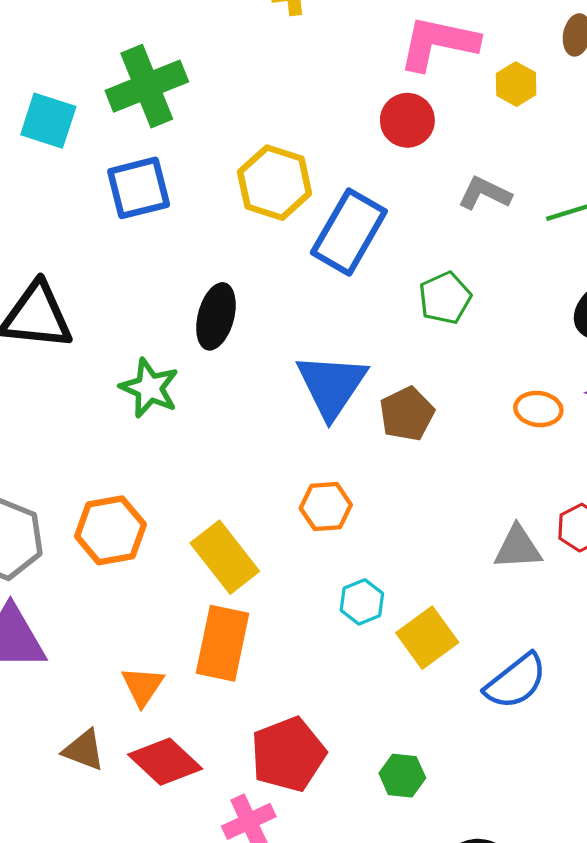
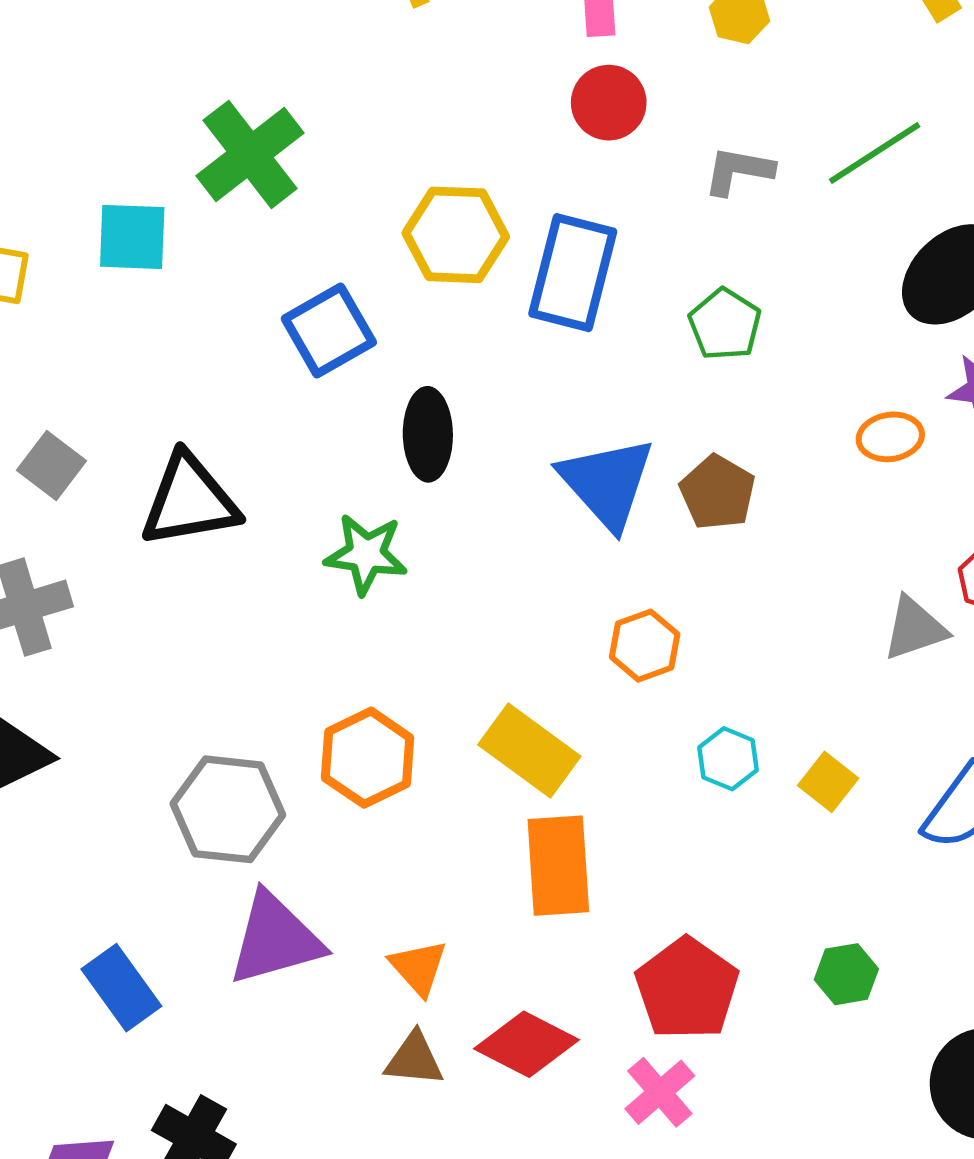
blue square: (139, 188) -> (329, 331), moved
yellow square: (427, 638) -> (828, 782), size x0.7
orange triangle: (143, 686) -> (418, 967), moved

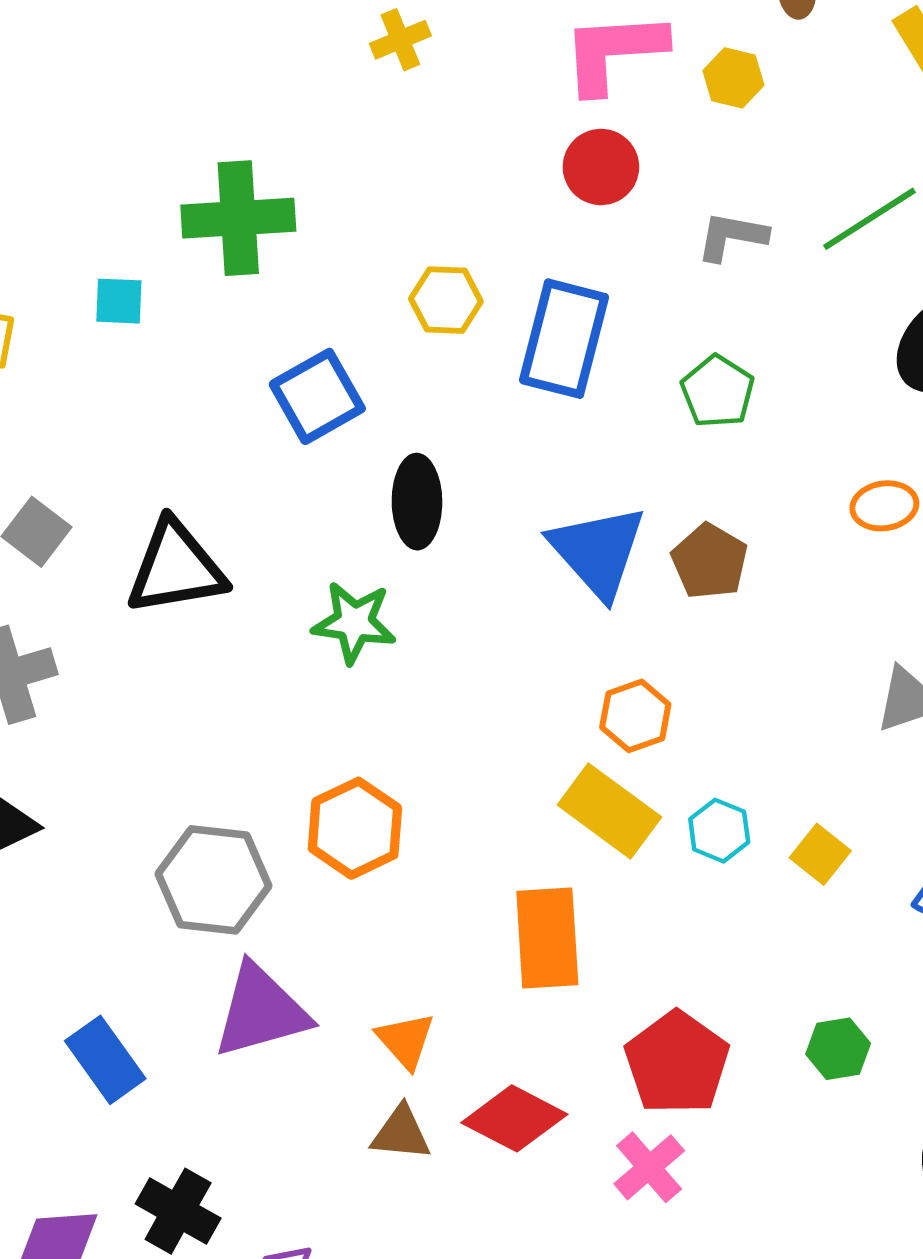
green cross: (250, 154) -> (238, 218), turned 34
yellow hexagon: (456, 235) -> (446, 300), size x0.7
cyan square: (132, 237) -> (119, 301), size x0.7
yellow rectangle: (529, 751) -> (609, 811), moved

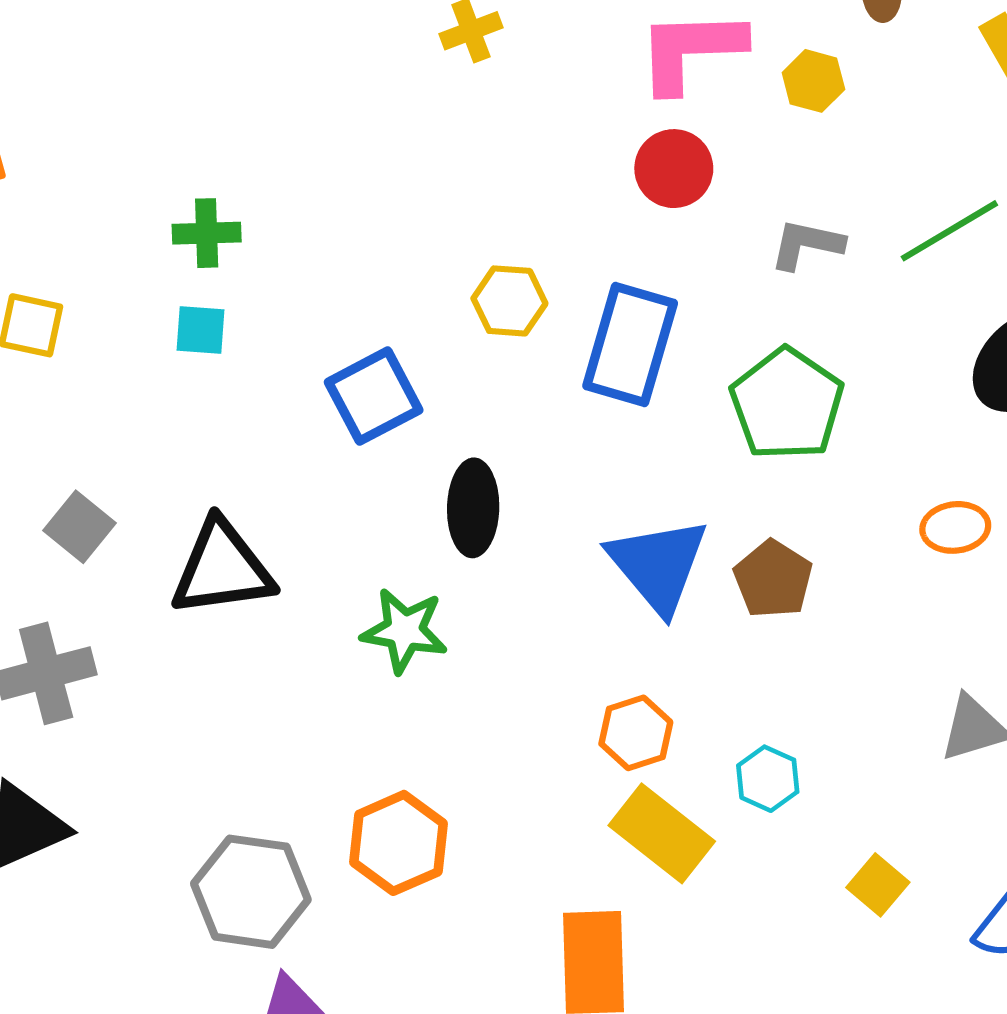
green cross: (238, 218) -> (207, 233), moved, size x0.6
cyan square: (119, 301) -> (201, 330), moved
green pentagon: (718, 392) -> (787, 404), size x1.5
orange hexagon: (635, 716) -> (636, 733), moved
cyan hexagon: (719, 831) -> (768, 779), moved

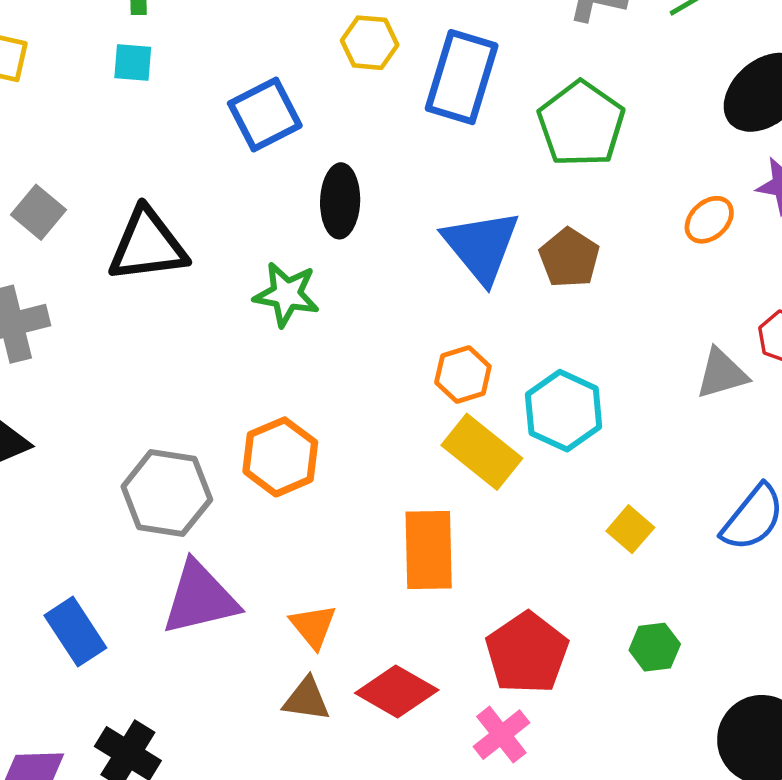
orange ellipse: (955, 527) -> (709, 220), turned -36
cyan hexagon: (768, 779) -> (564, 411), size x1.6
yellow square: (878, 885) -> (630, 529), moved

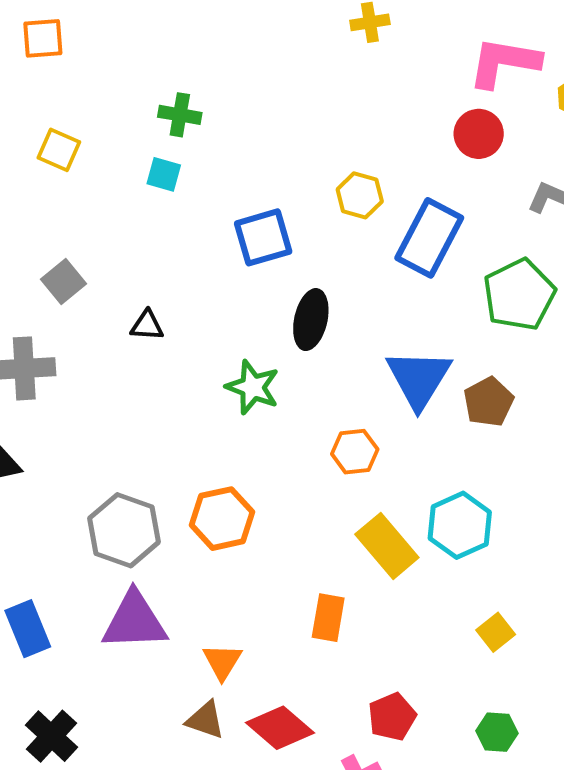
black triangle: (147, 245) -> (147, 325), size x0.5
orange hexagon: (463, 375) -> (355, 452), moved
orange rectangle: (429, 550) -> (328, 618), size x0.7
red pentagon: (527, 653) -> (392, 717), size x0.7

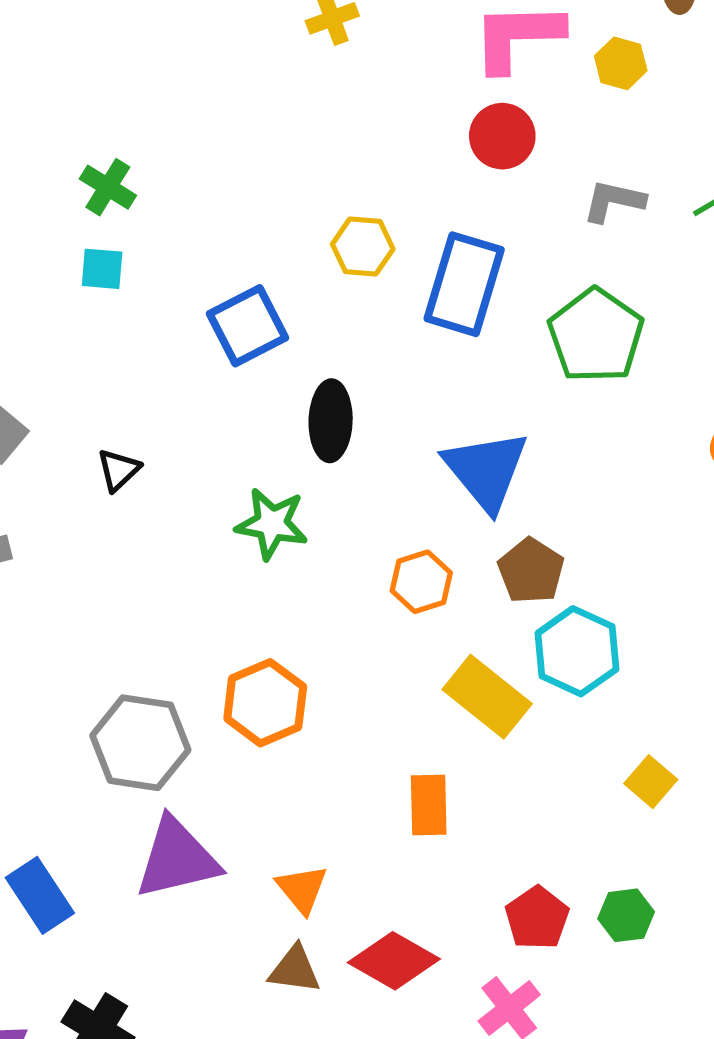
green cross: (180, 115) -> (108, 187), turned 33
black triangle: (147, 325) -> (119, 470), turned -36
brown pentagon: (488, 402) -> (531, 571), moved
green hexagon: (497, 732) -> (626, 915), moved

